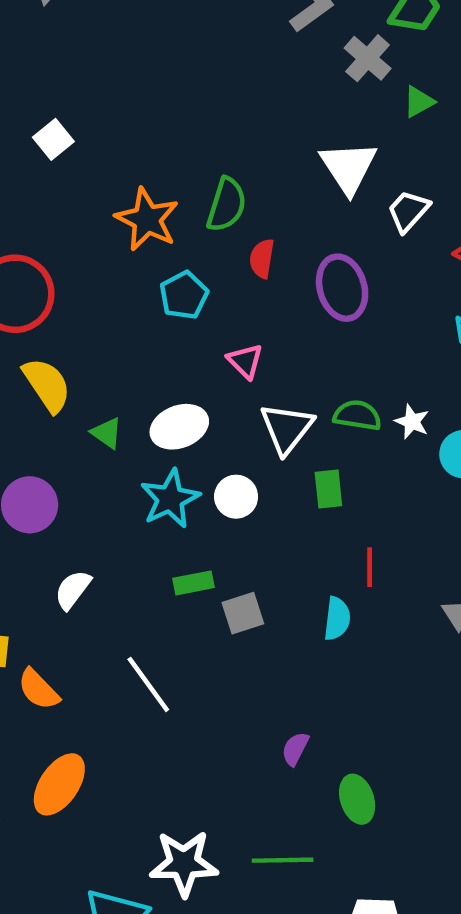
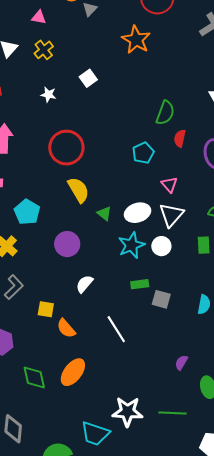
orange star: (147, 219) -> (136, 40), moved
white triangle: (287, 428) -> (171, 215), moved
gray square: (243, 613) -> (161, 299), turned 30

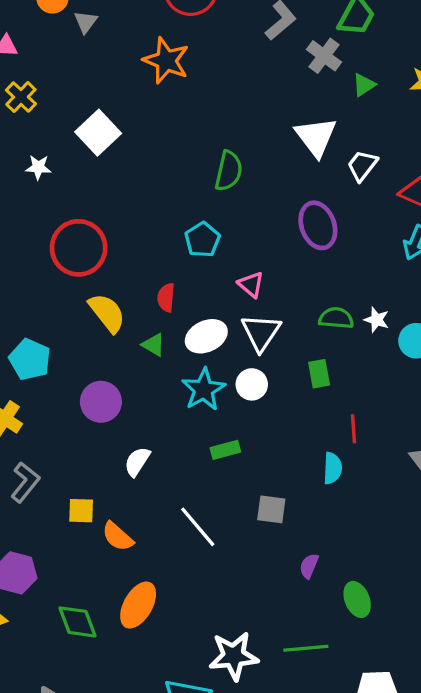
white square: (88, 78) -> (98, 133), size x1.5
red semicircle: (180, 138) -> (166, 298), moved
gray square: (161, 299) -> (271, 509), moved

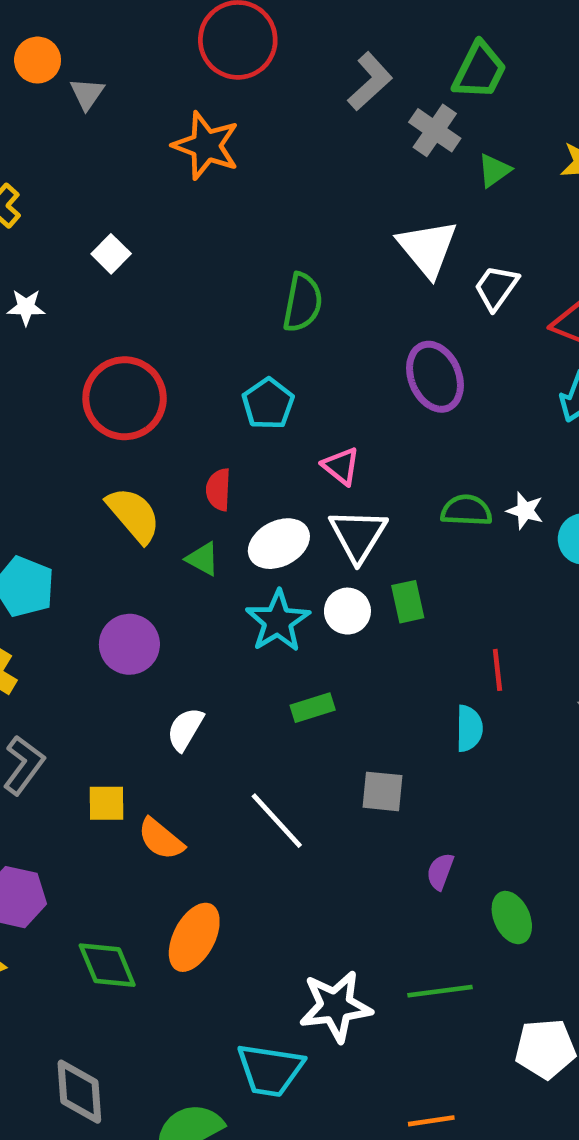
white square: (98, 133) -> (111, 254), size x0.6
red circle: (79, 248) -> (125, 398), moved
green rectangle: (319, 374) -> (408, 602), moved

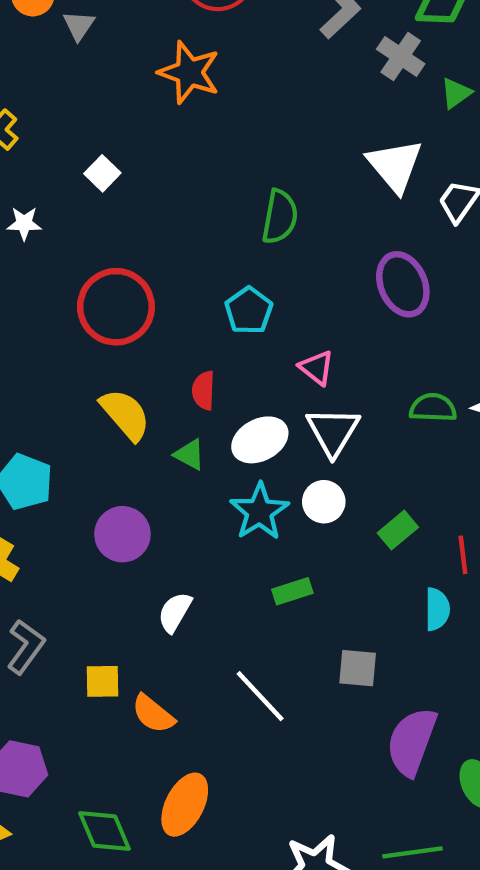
green rectangle: (408, 602) -> (398, 530), moved, turned 63
purple semicircle: (440, 871) -> (412, 742), size x2.0

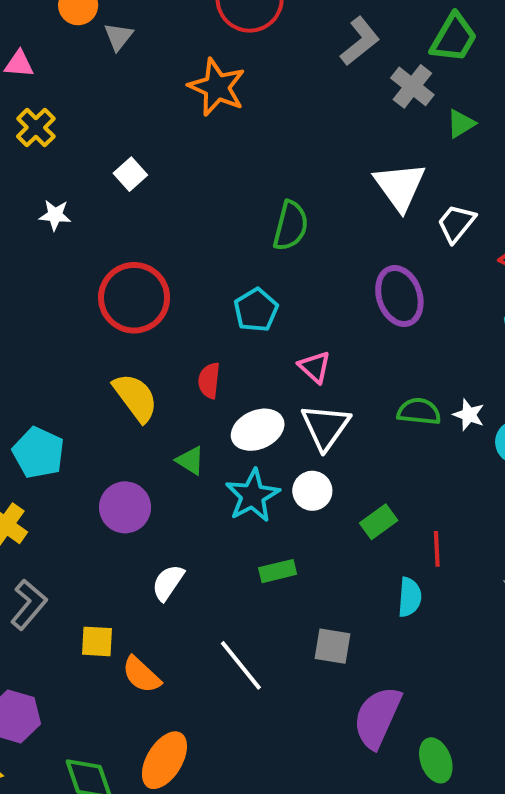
green triangle: (189, 455) -> (190, 461), moved

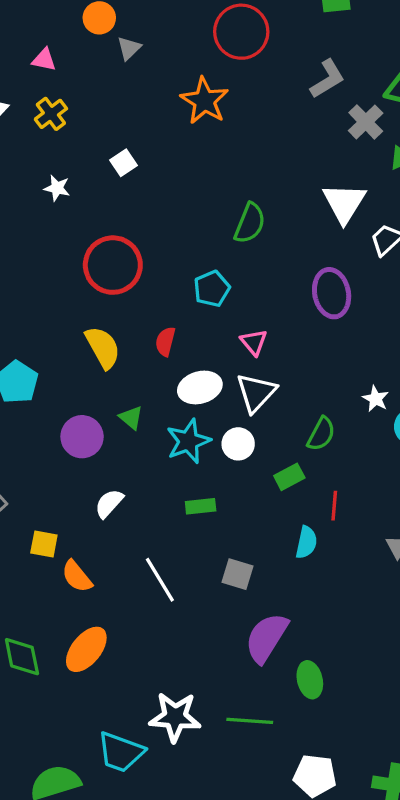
green semicircle: (419, 411) -> (321, 434), moved, turned 104
green triangle: (190, 461) -> (131, 418), moved

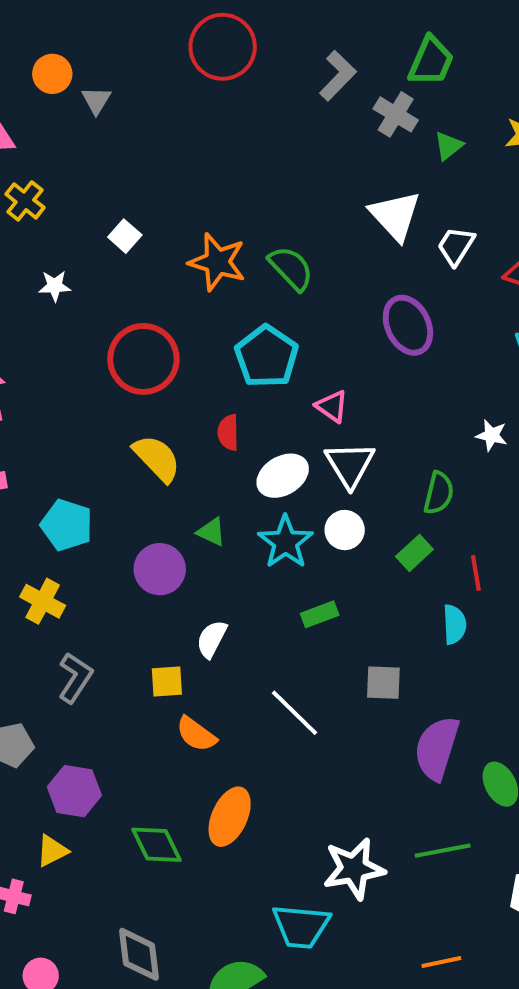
orange star: (205, 101) -> (217, 262), moved
green semicircle: (250, 223) -> (291, 268), turned -51
cyan pentagon: (212, 289) -> (267, 356), size x1.4
yellow square: (44, 544) -> (167, 682), moved

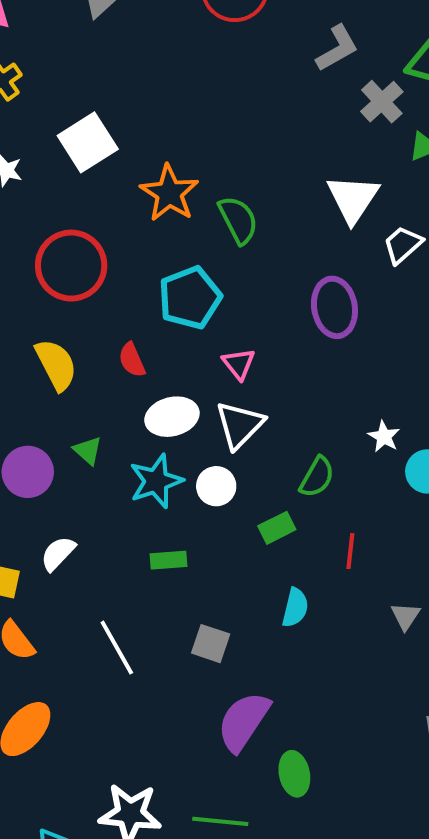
white square: (125, 236) -> (88, 142), size x1.8
red semicircle: (228, 432) -> (132, 360), turned -39
red line: (476, 573) -> (350, 551), moved

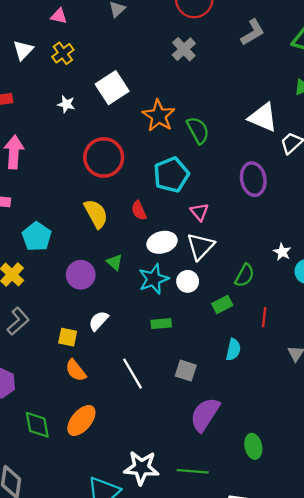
gray cross: (382, 102) -> (184, 49), moved
white triangle: (353, 199) -> (263, 117), turned -40
green ellipse: (294, 774) -> (253, 446), moved

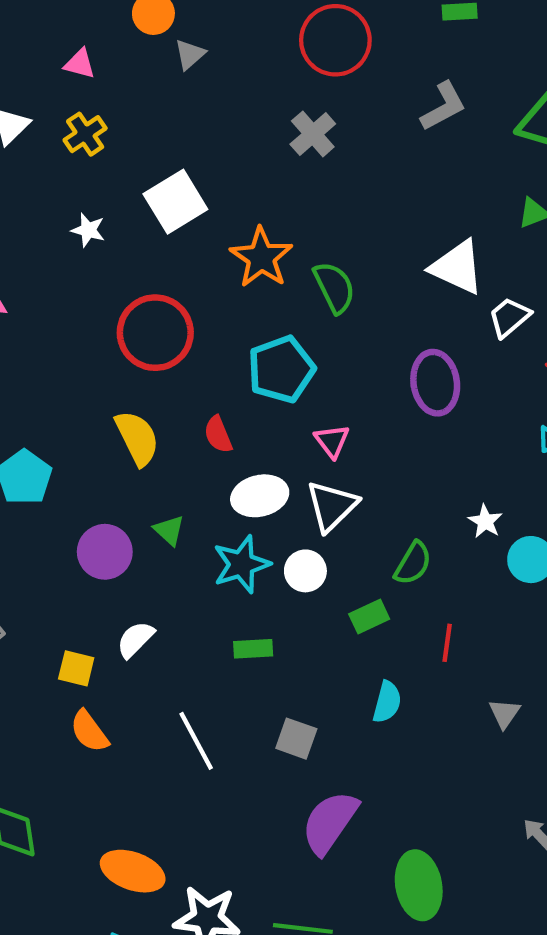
orange ellipse: (81, 420) -> (133, 871), moved, turned 68
green ellipse: (253, 446) -> (419, 885), size x1.4

